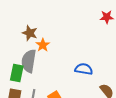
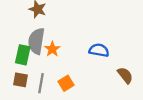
orange star: (43, 45) -> (52, 49), moved

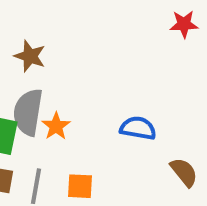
orange square: (66, 83) -> (80, 186), turned 35

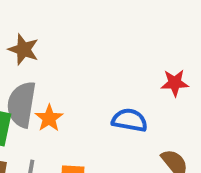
red star: (184, 24) -> (175, 83), moved

